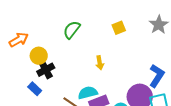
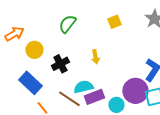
black cross: (46, 70) -> (60, 64), moved
blue rectangle: (35, 89) -> (30, 83), size x1.6

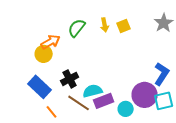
orange arrow: (14, 34) -> (51, 42), moved
yellow arrow: (95, 57) -> (105, 25), moved
black cross: (60, 64) -> (70, 79), moved

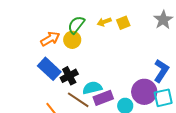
yellow arrow: (105, 25) -> (104, 22), turned 80
yellow circle: (44, 54) -> (72, 40), moved
blue rectangle: (40, 87) -> (49, 69), moved

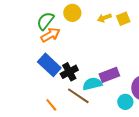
green semicircle: (76, 25) -> (45, 21), moved
yellow circle: (72, 40) -> (72, 13), moved
purple rectangle: (103, 98) -> (109, 75), moved

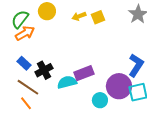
blue rectangle: (49, 65) -> (24, 63), size x0.6
brown line: (78, 96) -> (28, 87), moved

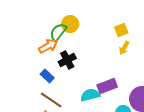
yellow arrow: (79, 16) -> (124, 48), moved, turned -40
green semicircle: (20, 19) -> (58, 32), moved
black cross: (44, 70) -> (67, 60), moved

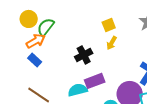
yellow circle: (70, 24) -> (29, 19), moved
black cross: (67, 60) -> (84, 55), moved
blue rectangle: (47, 76) -> (35, 60), moved

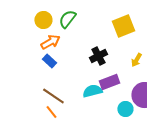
yellow square: (109, 25) -> (123, 26), size x1.6
green semicircle: (46, 27) -> (67, 19), moved
yellow arrow: (112, 43) -> (136, 60), moved

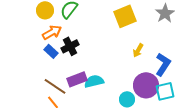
black cross: (98, 56) -> (70, 46), moved
purple rectangle: (109, 82) -> (77, 79), moved

